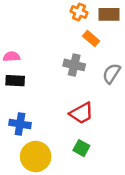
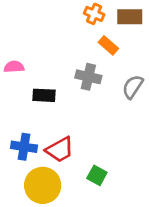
black rectangle: (15, 81) -> (44, 95), moved
red trapezoid: (81, 113) -> (60, 150), moved

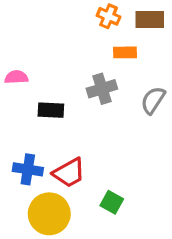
orange rectangle: (108, 45) -> (125, 52), turned -42
gray cross: (88, 77) -> (102, 89), turned -30

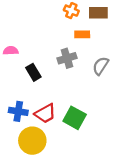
black rectangle: (51, 110) -> (33, 72), turned 56
green square: (112, 202) -> (75, 118), moved, size x1.5

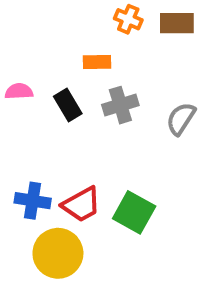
orange rectangle: (82, 34) -> (97, 62), moved
black rectangle: (33, 72) -> (68, 105), moved

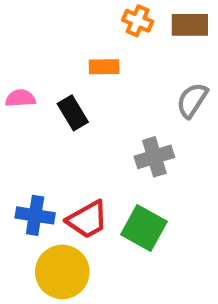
gray cross: (120, 105) -> (154, 157), moved
gray semicircle: (181, 119) -> (192, 100), moved

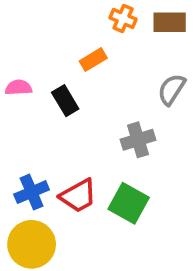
orange rectangle: (104, 67) -> (93, 60), turned -30
blue cross: (35, 215) -> (32, 192), turned -32
yellow circle: (62, 272) -> (32, 244), moved

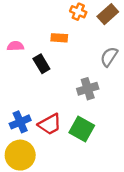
brown rectangle: (170, 22) -> (108, 14), turned -42
orange rectangle: (93, 60) -> (59, 38), turned 35
pink semicircle: (19, 88) -> (15, 46), moved

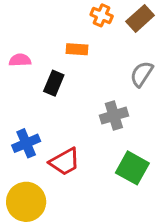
black rectangle: (41, 64) -> (54, 83), turned 54
blue cross: (20, 122) -> (26, 143), moved
green square: (82, 129) -> (132, 168), moved

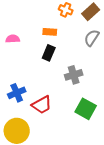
gray semicircle: (142, 74) -> (92, 38), moved
black rectangle: (54, 83) -> (49, 53), moved

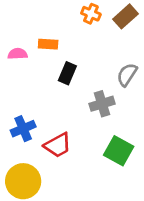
orange rectangle: (50, 32) -> (48, 44), moved
gray semicircle: (92, 38) -> (127, 75), moved

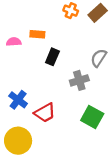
blue cross: (23, 129) -> (18, 100), turned -30

